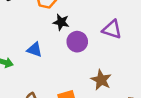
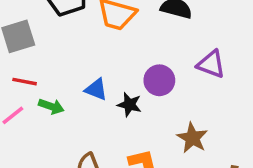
black star: (61, 22) -> (129, 105), moved

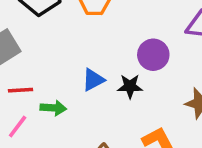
blue triangle: (96, 89) -> (93, 80), turned -35

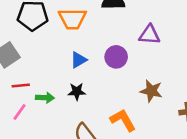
blue triangle: (93, 80) -> (79, 60), moved
black star: (130, 86) -> (77, 92), moved

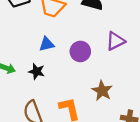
purple triangle: (150, 35) -> (115, 41), turned -48

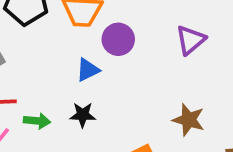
purple circle: (80, 51) -> (118, 39), moved

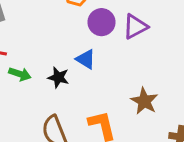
purple triangle: (191, 40) -> (135, 27), moved
blue triangle: (88, 70) -> (86, 59), moved, turned 45

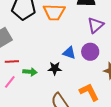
purple circle: (102, 22) -> (90, 52), moved

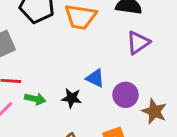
purple circle: (90, 52) -> (126, 95), moved

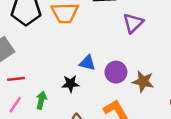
purple triangle: (138, 43) -> (133, 23), moved
green arrow: (35, 99) -> (41, 100), moved, turned -78

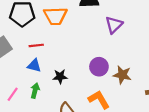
blue triangle: (87, 63) -> (34, 66), moved
red line: (16, 79) -> (36, 45), moved

